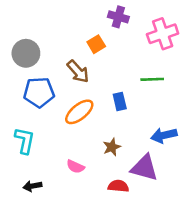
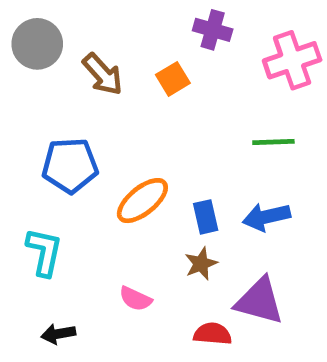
gray circle: (26, 53) -> (37, 44), moved
brown arrow: (78, 72) -> (103, 74), moved
blue rectangle: (120, 101) -> (206, 217), moved
blue arrow: (164, 135) -> (266, 217), moved

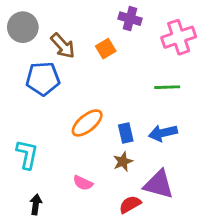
blue pentagon: (70, 165) -> (43, 79), moved
black arrow: (58, 334) -> (36, 204), turned 108
red semicircle: (213, 334) -> (130, 204), turned -35

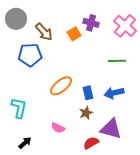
purple cross: (130, 19) -> (91, 23), moved
pink cross: (179, 37) -> (125, 26), turned -30
black arrow: (36, 204) -> (25, 143), turned 40

